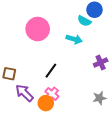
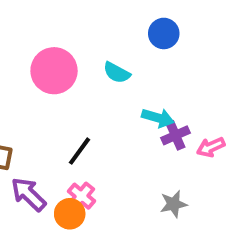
cyan semicircle: (84, 21) -> (117, 73), moved
cyan arrow: (74, 39) -> (158, 118), moved

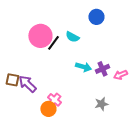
cyan arrow: (158, 118) -> (83, 67), moved
black line: (79, 151) -> (53, 43), moved
purple arrow: (29, 194) -> (27, 84), moved

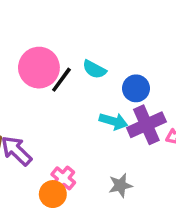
blue circle: (96, 17) -> (136, 88), moved
purple cross: (102, 69) -> (146, 125), size x1.5
gray star: (101, 104) -> (120, 185), moved

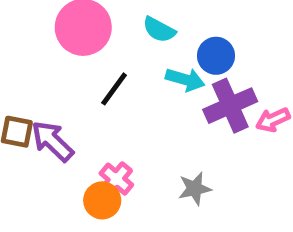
black line: (61, 80) -> (114, 89), moved
cyan arrow: (113, 121) -> (185, 79), moved

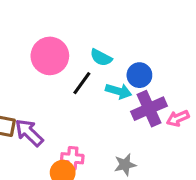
black line: (114, 89) -> (82, 83), moved
pink cross: (116, 179) -> (72, 158), turned -35

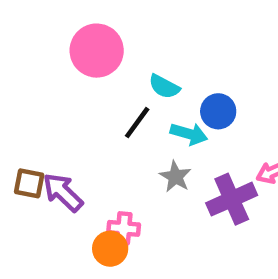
pink circle: (50, 56) -> (97, 51), moved
purple cross: (149, 109) -> (232, 199), moved
gray star: (125, 165) -> (175, 177), moved, turned -30

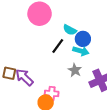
blue circle: (218, 111) -> (83, 39), moved

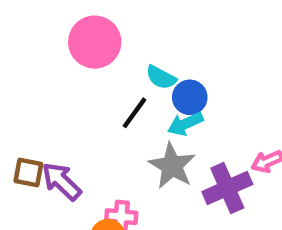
cyan arrow: (81, 51) -> (185, 124), turned 140
gray star: (75, 70) -> (172, 166), size x1.5

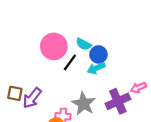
pink circle: (95, 42) -> (54, 46), moved
gray star: (172, 166) -> (84, 104), moved
purple arrow: (62, 181) -> (32, 98), turned -95

